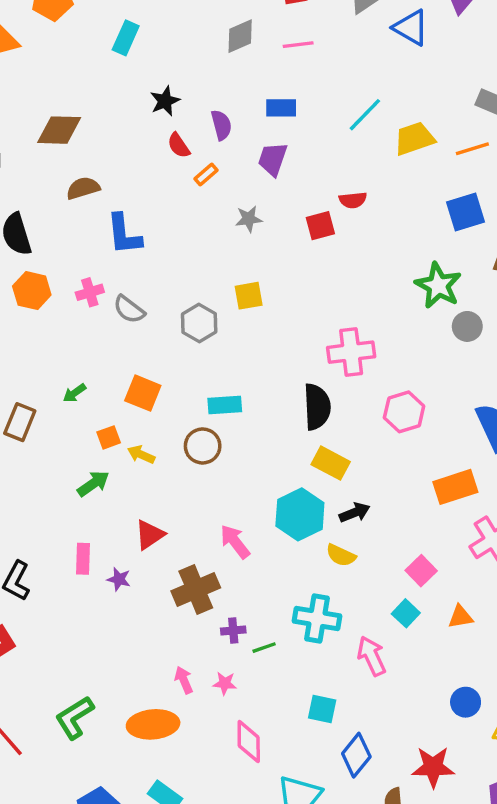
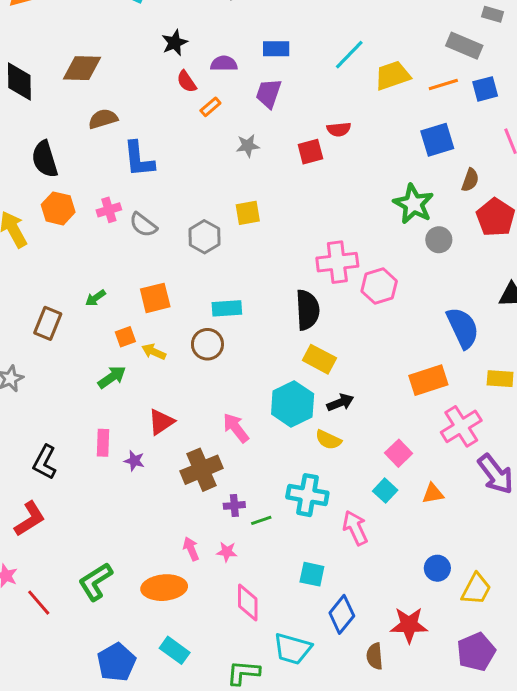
purple semicircle: (221, 125) -> (224, 64), turned -75
orange square: (143, 393) -> (155, 298), turned -36
pink hexagon: (404, 412) -> (379, 286), moved

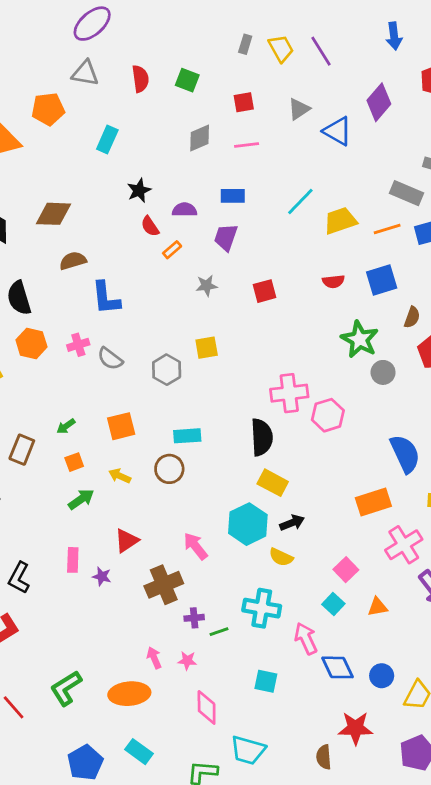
red semicircle: (339, 129) -> (333, 281), moved
orange square: (125, 337) -> (74, 462), moved
blue diamond: (342, 614) -> (338, 667), moved, turned -64

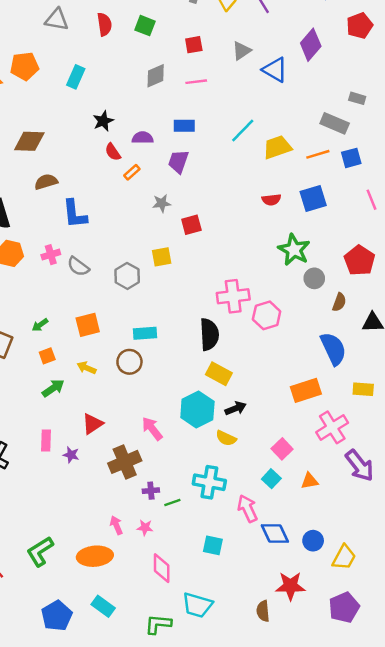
orange pentagon: (48, 109) -> (25, 66), moved
red square: (264, 291) -> (191, 225), moved
brown semicircle: (412, 317) -> (339, 302), moved

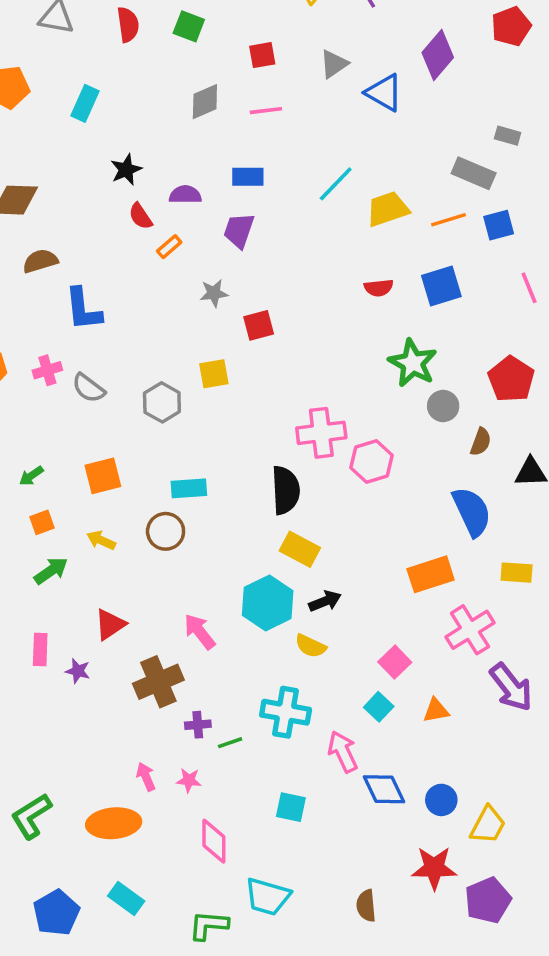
red star: (290, 586) -> (434, 868), moved

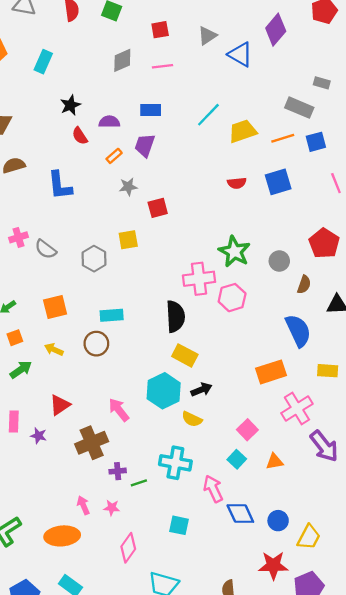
orange rectangle: (169, 247) -> (114, 156), moved
blue L-shape: (83, 309) -> (60, 185), moved
green star: (413, 363) -> (234, 252), moved
pink diamond: (214, 841) -> (128, 548), turned 36

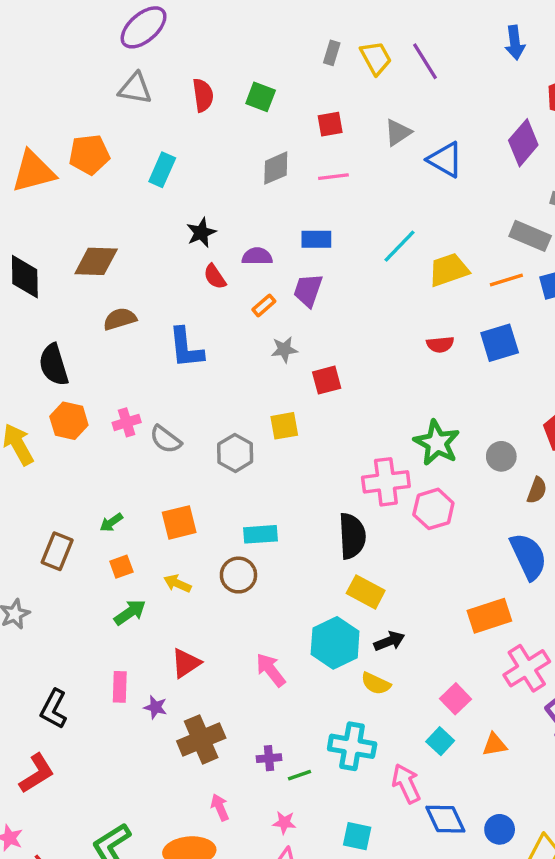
purple diamond: (276, 30) -> (523, 143), moved
brown cross: (92, 443) -> (201, 739), moved
pink star: (112, 508) -> (284, 823), moved

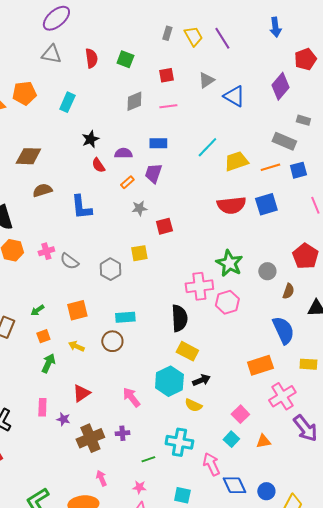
red semicircle: (440, 344) -> (231, 205), size x1.8
green arrow: (130, 612) -> (48, 363), turned -30
purple cross: (269, 758) -> (122, 433), moved

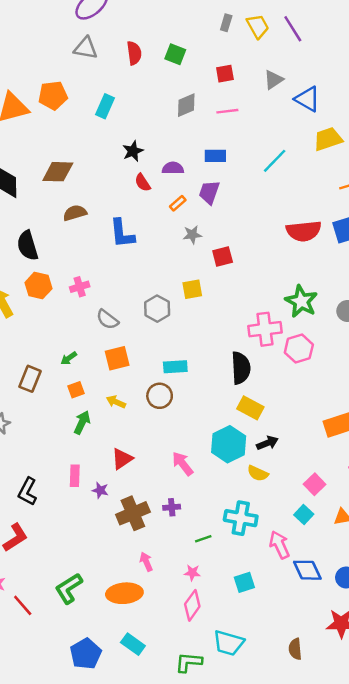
yellow trapezoid: (236, 161) -> (328, 139), moved
gray semicircle: (69, 261) -> (107, 319), moved
cyan square: (182, 495) -> (244, 582), turned -30

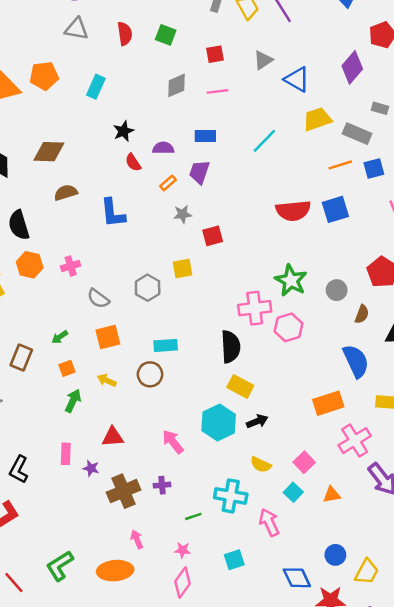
red triangle: (122, 459) -> (113, 437), turned 30
yellow semicircle: (258, 473) -> (261, 465), moved
blue diamond: (307, 570) -> (297, 578), moved

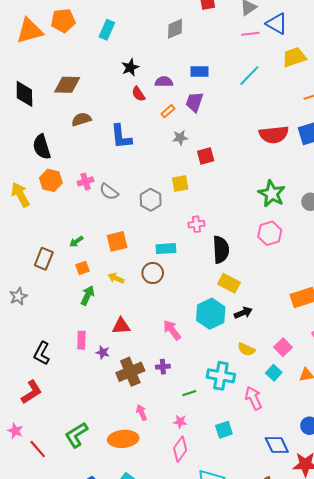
pink line: (217, 91) -> (250, 34), moved
gray semicircle: (98, 299) -> (109, 192), moved
pink cross: (255, 308) -> (196, 224), moved, size x0.6

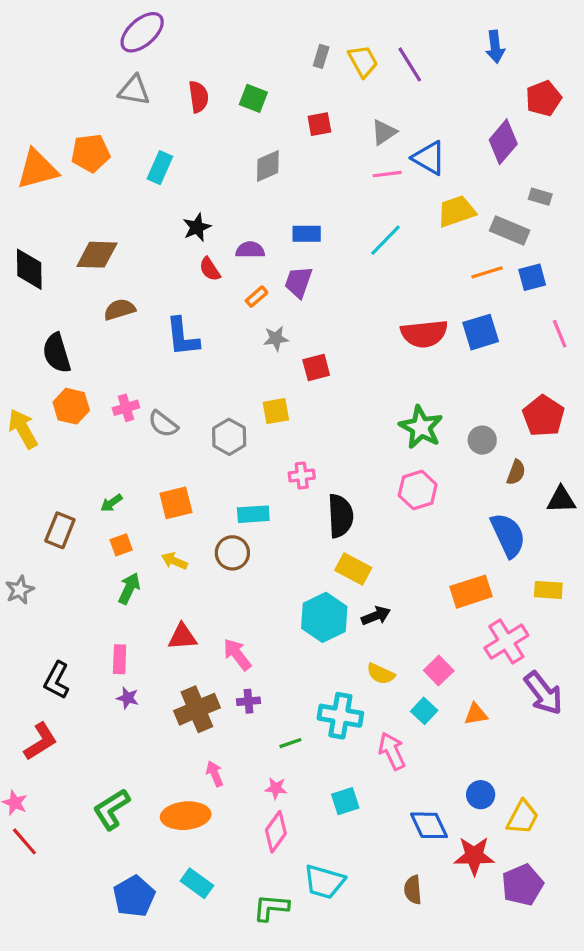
pink arrow: (172, 330) -> (237, 654), moved
purple star: (103, 352) -> (128, 698), moved
red line: (38, 449) -> (24, 841), moved

